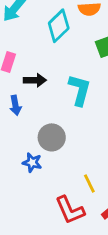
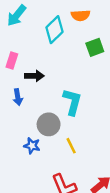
cyan L-shape: (80, 90) -> (72, 102), moved
yellow line: (89, 183) -> (71, 146), moved

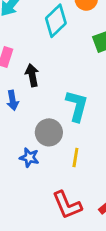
black arrow: (34, 76) -> (32, 75), turned -102
yellow line: (71, 146) -> (75, 158), turned 35

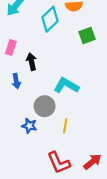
cyan L-shape: (77, 106) -> (66, 86), turned -75

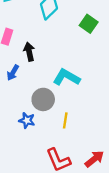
green square: (87, 36) -> (89, 24), turned -35
blue arrow: (16, 81) -> (13, 73), turned 40

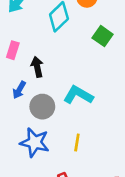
gray circle: (43, 99) -> (42, 107), moved
blue star: (27, 120) -> (35, 142), size x1.6

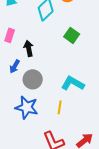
green square: (103, 36) -> (72, 35), moved
cyan L-shape: (78, 95) -> (73, 83), moved

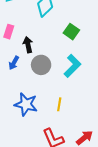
gray circle: (33, 79) -> (41, 65), moved
cyan L-shape: (73, 83) -> (72, 66), moved, turned 105

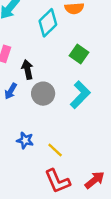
blue star: (26, 104) -> (25, 140), size x0.6
yellow line: (59, 104) -> (55, 150), moved, turned -56

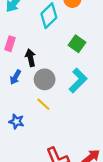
blue star: (25, 140) -> (16, 121), moved
yellow line: (55, 150) -> (43, 104), moved

